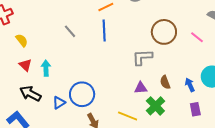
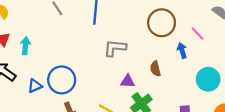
gray L-shape: (142, 57) -> (115, 48), moved
brown semicircle: (165, 82) -> (155, 69), moved
blue arrow: (190, 85) -> (182, 50), moved

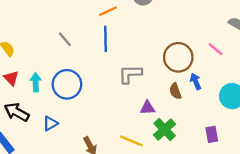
brown circle: (162, 23) -> (178, 57), moved
blue arrow: (182, 50) -> (196, 81), moved
blue circle: (62, 80) -> (67, 84), moved

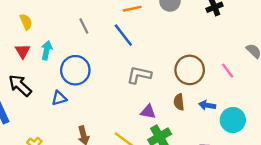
blue line: (105, 39) -> (123, 35), turned -50
blue arrow: (196, 81) -> (207, 105), moved, turned -70
cyan arrow: (36, 82) -> (47, 50), moved
blue triangle: (50, 123) -> (59, 98), moved

